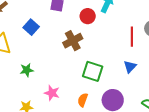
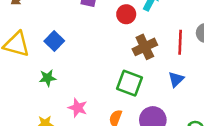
blue square: (31, 27) -> (54, 41), moved
brown cross: (73, 41) -> (145, 47), moved

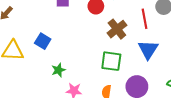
green star: (48, 78) -> (58, 70), moved
blue triangle: (176, 79) -> (148, 49), size x1.5

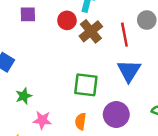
brown cross: (117, 29) -> (91, 31), moved

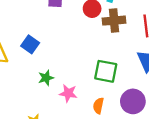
brown cross: (91, 31) -> (114, 21), turned 30
pink star: (42, 120) -> (68, 93), moved

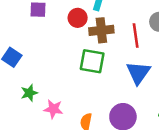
green square: (106, 71) -> (92, 61), moved

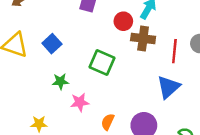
green square: (92, 61) -> (102, 62), moved
pink star: (53, 109) -> (80, 102), turned -30

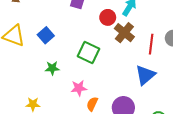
brown cross: (143, 38) -> (124, 33), turned 30
pink star: (80, 102) -> (79, 88), moved

